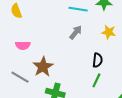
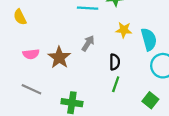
gray arrow: (76, 32) -> (88, 43), moved
brown star: (43, 67) -> (59, 57), moved

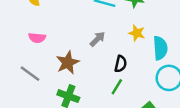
brown star: (59, 57) -> (68, 63), moved

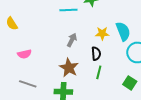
yellow star: (137, 33) -> (102, 33), moved
brown star: (68, 63) -> (69, 68), moved

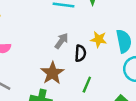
black semicircle: (96, 54) -> (80, 53), moved

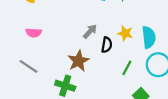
green line: (87, 85) -> (127, 68), moved

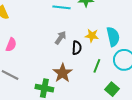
pink semicircle: (34, 33) -> (11, 45), turned -64
brown star: (78, 61) -> (63, 73), moved

